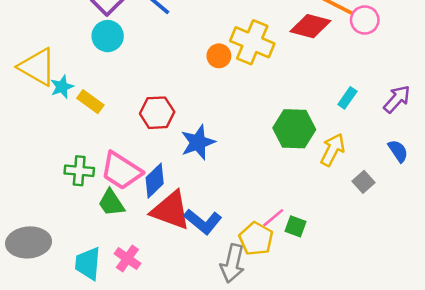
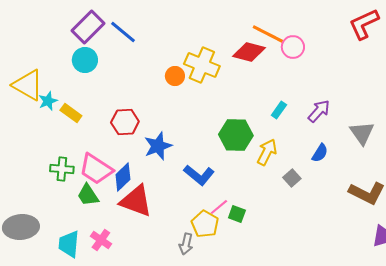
blue semicircle: (398, 151) -> (320, 153), turned 66
blue L-shape: (203, 221) -> (199, 175), moved
gray arrow: (232, 263) -> (186, 244), size x0.7

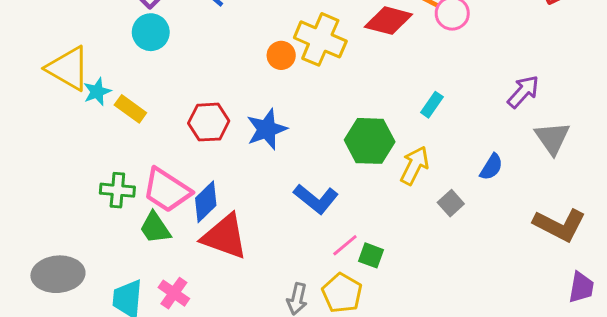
purple arrow: (319, 111) -> (523, 92), moved
blue star: (158, 146) -> (267, 129), moved
yellow pentagon: (205, 224) -> (342, 293), moved

